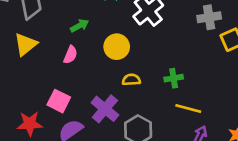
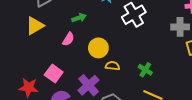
yellow circle: (117, 47) -> (98, 48), moved
green cross: (174, 78) -> (145, 70), turned 32

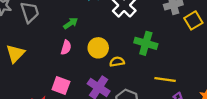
yellow triangle: (35, 26) -> (15, 53), moved
green cross: (145, 70) -> (146, 43), moved, size x1.5

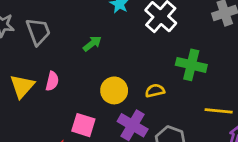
pink semicircle: (66, 47) -> (52, 81), moved
yellow circle: (98, 48) -> (114, 90), moved

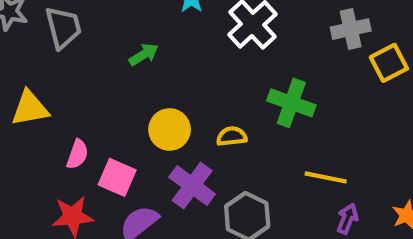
pink semicircle: (52, 81) -> (77, 154), moved
yellow triangle: (22, 86) -> (30, 108), turned 32

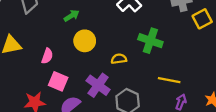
yellow circle: (170, 130) -> (85, 41), moved
pink semicircle: (77, 154) -> (47, 56), moved

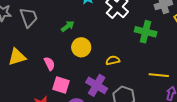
green cross: (150, 41) -> (146, 32), moved
pink semicircle: (47, 56) -> (49, 64), turned -40

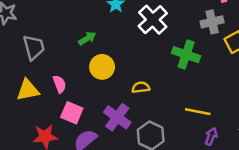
gray trapezoid: (29, 17) -> (34, 47), moved
yellow triangle: (17, 57) -> (28, 90), moved

